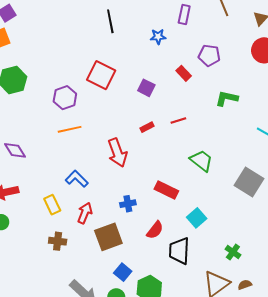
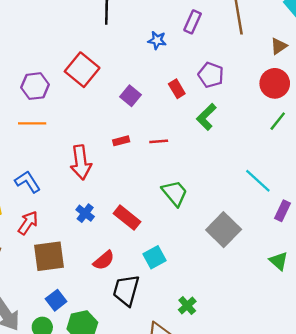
green L-shape: (227, 98) -> (206, 117), moved, turned -70
blue cross: (128, 204) -> (85, 213), moved, turned 35

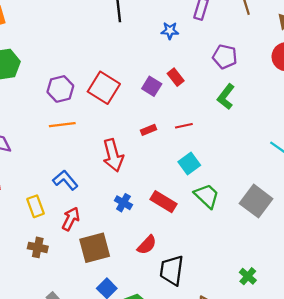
red square: (82, 70) -> (104, 88), moved
red rectangle: (177, 89) -> (176, 77), moved
green trapezoid: (175, 193) -> (207, 196), moved
cyan square: (154, 257) -> (189, 163), moved
green cross: (187, 306) -> (248, 276), moved

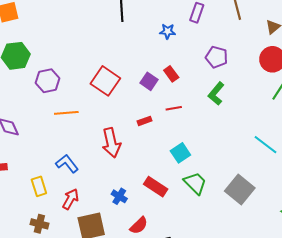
purple hexagon: (60, 89) -> (48, 81), moved
red line: (184, 126) -> (174, 108), moved
blue cross: (123, 203) -> (119, 196), moved

